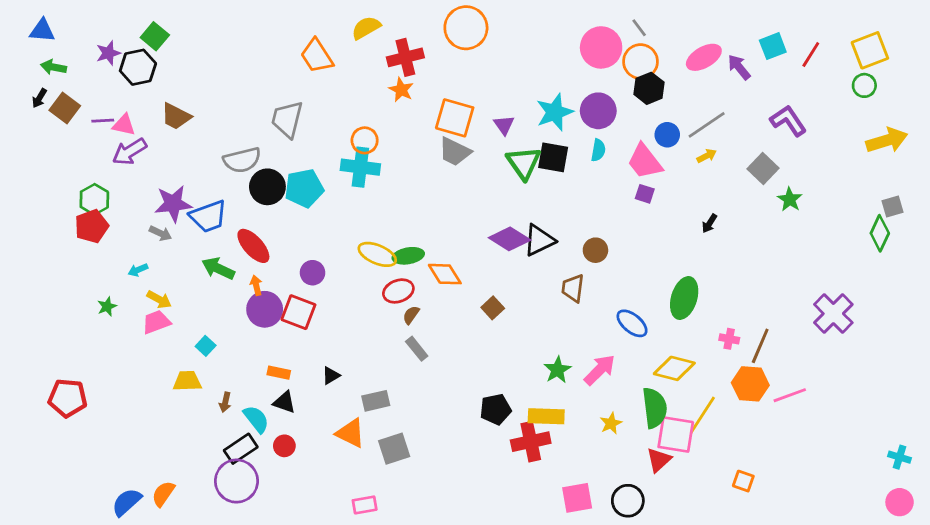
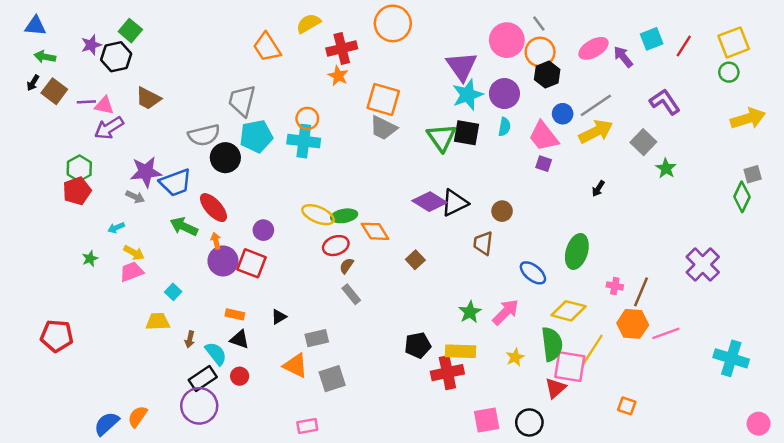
purple triangle: (504, 125) -> (462, 66), moved, size x1.8
yellow arrow: (707, 156) -> (596, 132), size x2.0
cyan pentagon: (304, 188) -> (256, 136), moved
cyan cross: (900, 457) -> (731, 358), moved, size x1.8

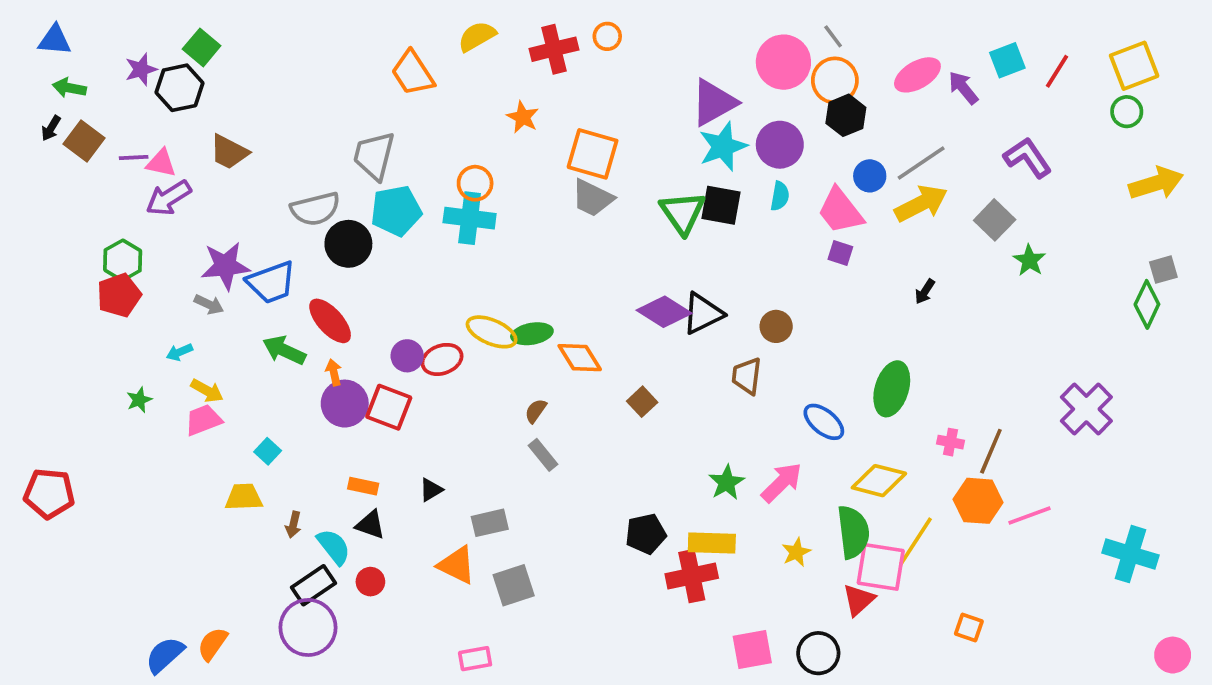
orange circle: (393, 23) -> (607, 36), size x0.5
red cross: (342, 48) -> (554, 49), moved
purple triangle: (462, 66) -> (714, 102), turned 36
red ellipse: (336, 246) -> (442, 359), moved
red pentagon: (57, 336) -> (49, 493), moved

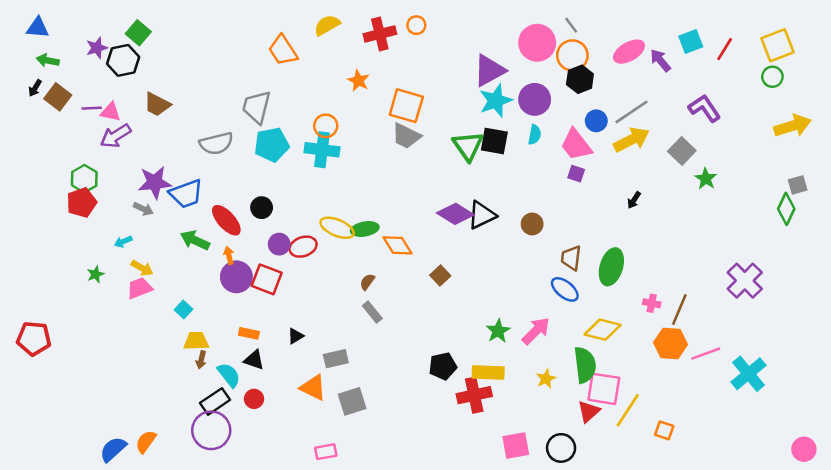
black circle: (348, 244) -> (262, 208), moved, size x0.7
brown trapezoid: (747, 376) -> (571, 258), moved
yellow trapezoid: (244, 497) -> (196, 341), moved
yellow line: (916, 541) -> (628, 410), moved
cyan cross: (1130, 554) -> (749, 374), moved, turned 33

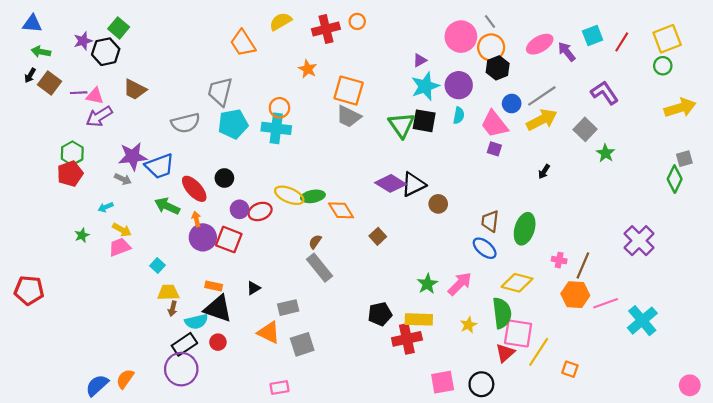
purple triangle: (489, 70) -> (420, 60), size x0.5
brown circle: (532, 224) -> (438, 204), moved
gray rectangle: (372, 312) -> (319, 268), size x1.5
black triangle: (254, 360) -> (218, 309), size x1.6
cyan semicircle: (229, 375) -> (196, 322), turned 115

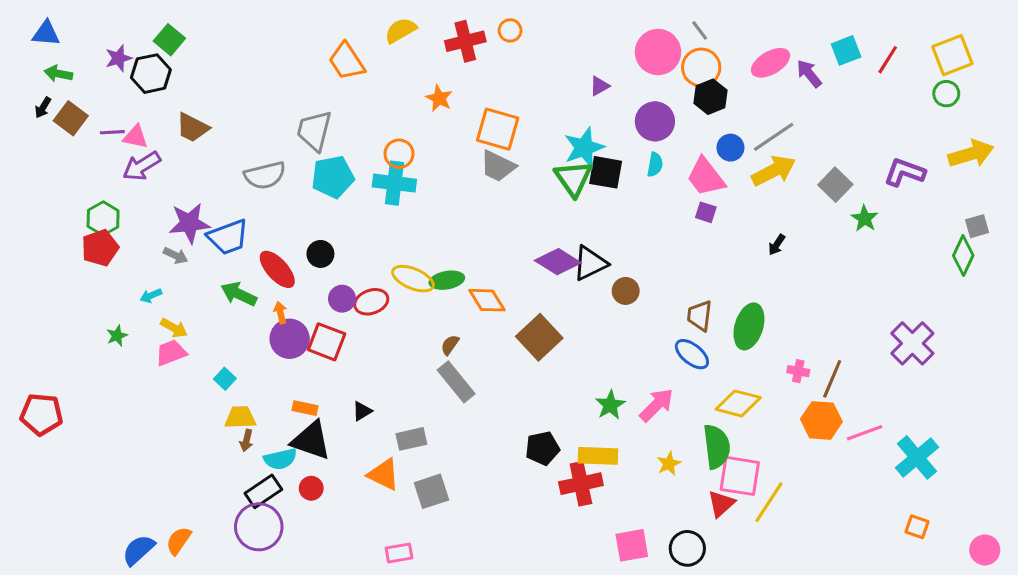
cyan star: (425, 86) -> (584, 148), moved
purple L-shape: (604, 93) -> (905, 172), moved, turned -36
brown square: (378, 236) -> (539, 337), size x1.8
orange square: (570, 369) -> (917, 527), moved

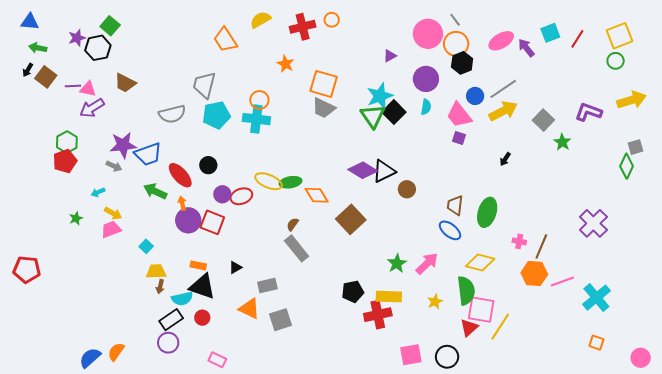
black square: (606, 172) -> (394, 112), turned 35
purple circle: (259, 527) -> (168, 343), size x0.7
pink rectangle: (399, 553) -> (217, 360), moved, turned 36

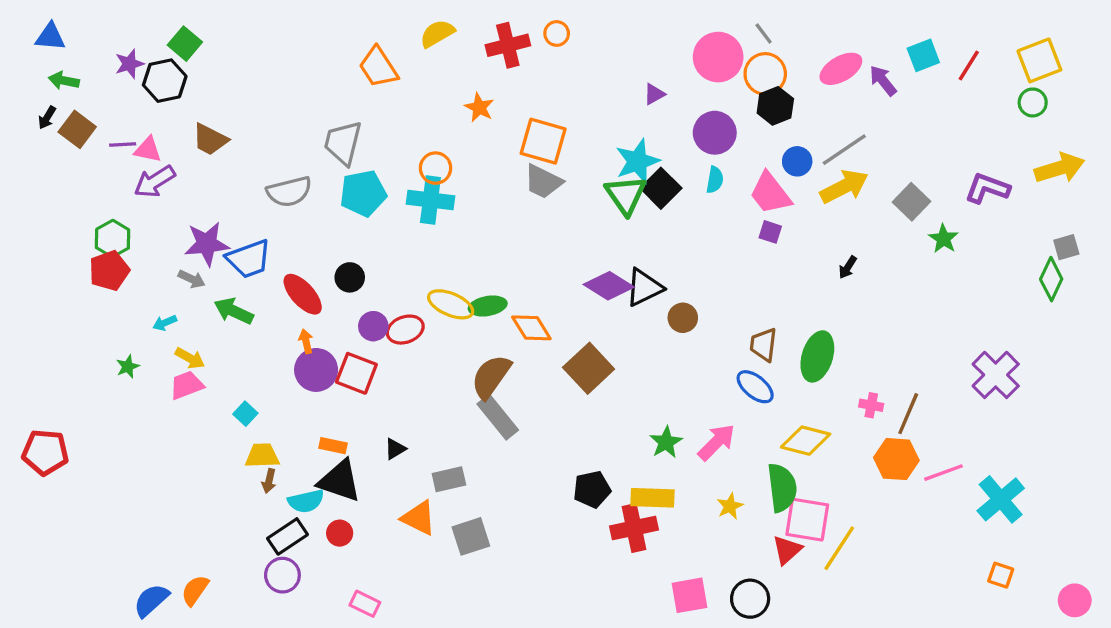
green arrow: (155, 191) -> (234, 311), moved
brown semicircle: (293, 224) -> (491, 377), size x2.0

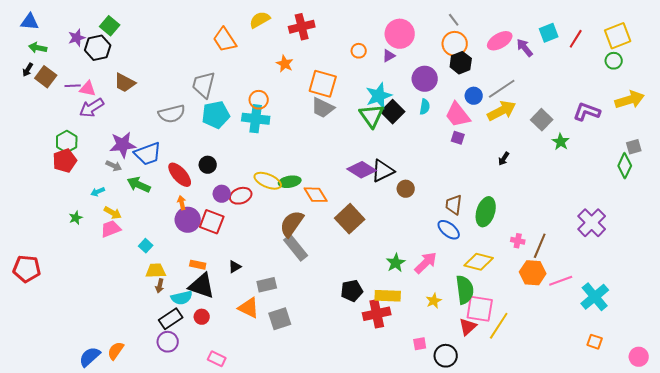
orange circle: (557, 33) -> (359, 51), moved
pink circle: (718, 57) -> (400, 34), moved
pink square: (690, 595) -> (420, 344), moved, size x0.6

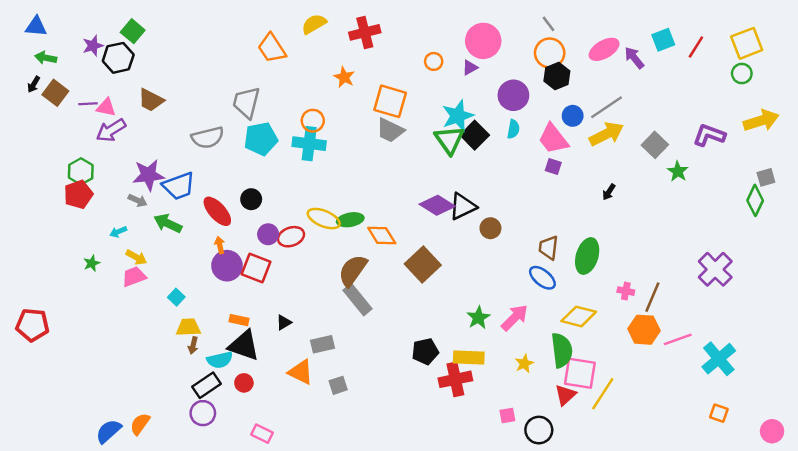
gray square: (280, 319) -> (338, 385), size x0.7

